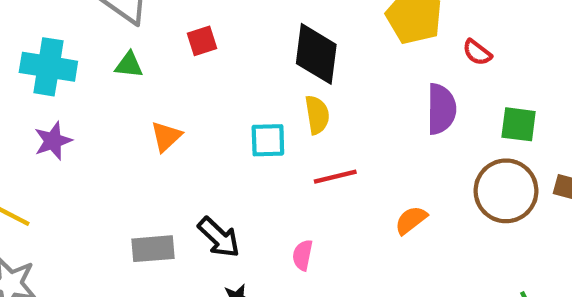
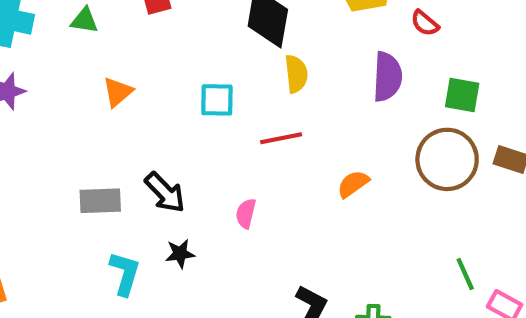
yellow semicircle: (317, 115) -> (296, 74), moved

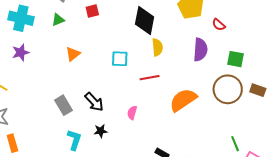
green triangle: (85, 20) -> (58, 20), turned -32
orange semicircle: (353, 184) -> (183, 100), size x1.8
gray rectangle: (100, 201) -> (63, 105), turned 60

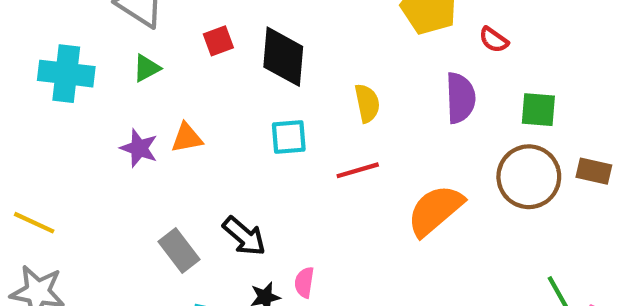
black diamond: (145, 21) -> (283, 57), moved
purple star: (21, 52) -> (139, 148), moved, turned -30
orange triangle: (73, 54) -> (187, 138), turned 35
pink semicircle: (132, 113) -> (304, 282), moved

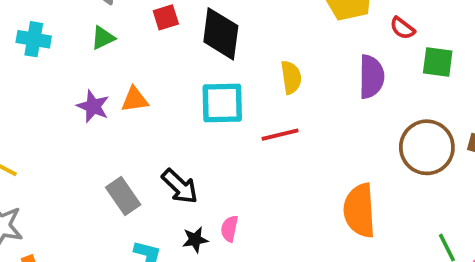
cyan cross: (66, 74) -> (34, 39), size x0.7
green square: (538, 110) -> (438, 62), moved
cyan square: (289, 137) -> (222, 103), size x1.4
orange semicircle: (435, 210) -> (359, 210), moved, turned -56

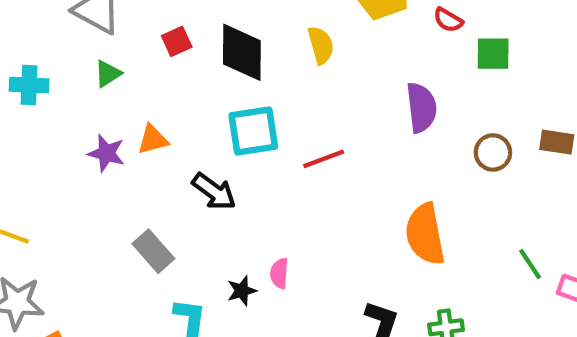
yellow semicircle: (291, 77) -> (321, 45), moved
purple semicircle: (371, 77) -> (421, 108), moved
brown circle: (427, 147) -> (493, 152), size x0.6
black arrow: (180, 186) -> (214, 192), moved

